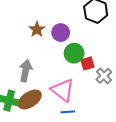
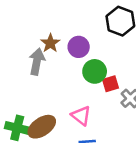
gray arrow: (26, 71) -> (37, 62), moved
pink triangle: (63, 90) -> (81, 116), size x0.7

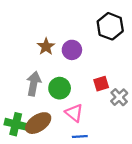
gray arrow: (37, 62) -> (34, 84), moved
green circle: (95, 71) -> (60, 88), moved

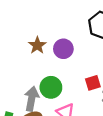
gray arrow: (34, 84) -> (32, 99), moved

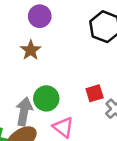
purple circle: (63, 49) -> (40, 16), moved

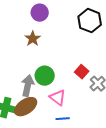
red square: (95, 93) -> (82, 72), turned -32

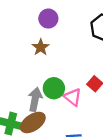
pink triangle: (58, 98) -> (73, 97), moved

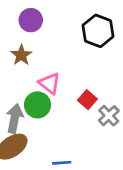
pink triangle: (73, 97) -> (50, 83), moved

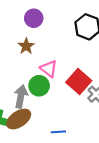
red square: (87, 100) -> (79, 81), size x1.6

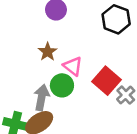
brown star: (26, 46) -> (48, 52), moved

